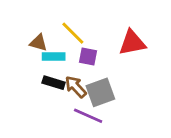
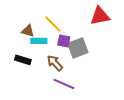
red triangle: (132, 43) -> (100, 16), moved
black rectangle: (54, 83) -> (23, 60), moved
gray square: (100, 92) -> (78, 48), moved

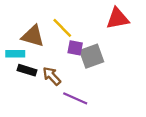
brown triangle: (28, 31) -> (33, 36), size x1.5
cyan rectangle: (39, 41) -> (15, 54), moved
brown arrow: (55, 63) -> (52, 76), moved

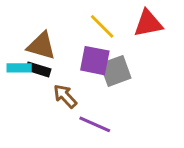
yellow line: (62, 28) -> (102, 26), moved
purple square: (75, 48) -> (95, 61), size x1.5
black rectangle: (27, 70) -> (38, 69), moved

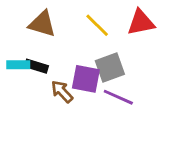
brown triangle: (41, 46) -> (42, 24), moved
purple square: (95, 61) -> (86, 79), moved
purple line: (95, 124) -> (118, 97), moved

